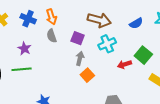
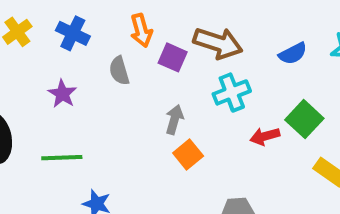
orange arrow: (51, 17) -> (141, 30), moved
purple square: (78, 38) -> (173, 57), moved
green line: (22, 69) -> (62, 158), moved

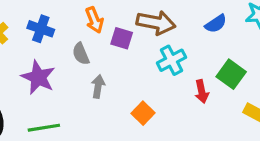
purple star: (62, 94) -> (38, 77), size x1.5
gray arrow: (174, 120) -> (98, 86), moved
red arrow: (265, 136) -> (202, 92), turned -80

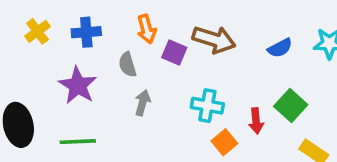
blue cross: (41, 29) -> (86, 32), turned -30
cyan cross: (171, 60) -> (207, 106), moved, turned 32
orange square: (143, 113) -> (224, 142), moved

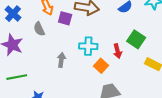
blue cross: (86, 32) -> (13, 14), turned -35
gray arrow: (142, 103) -> (61, 60), moved

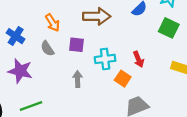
purple square: (65, 18) -> (76, 45), moved
green square: (136, 39) -> (169, 28), moved

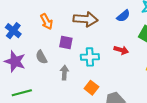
gray semicircle: (47, 48) -> (41, 57), moved
red arrow: (138, 59) -> (121, 50), moved, turned -56
orange square: (123, 79) -> (91, 88), moved

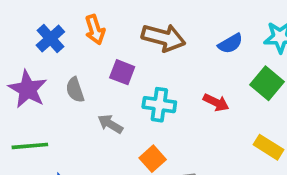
blue cross: (13, 31) -> (50, 38), moved
gray arrow: (64, 73) -> (110, 124), turned -72

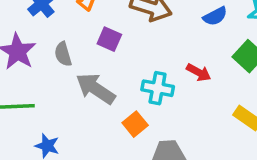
cyan cross: (159, 105) -> (158, 88), moved
gray arrow: (110, 124) -> (96, 89), size x1.6

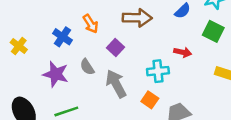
purple square: (109, 39) -> (115, 47), turned 35
gray arrow: (96, 89) -> (116, 84), turned 44

